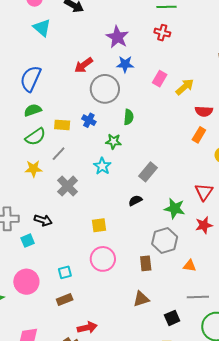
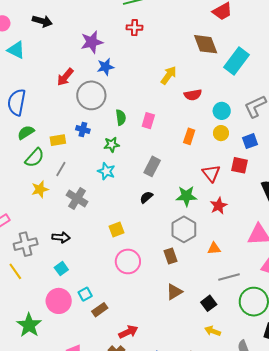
purple star: (117, 37) -> (92, 42), turned -30
pink rectangle: (160, 79) -> (148, 121), moved
orange rectangle: (199, 135) -> (189, 136), moved
cyan square: (28, 241) -> (61, 269), moved
cyan square: (65, 272) -> (85, 294), moved

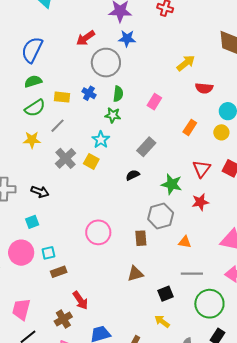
green semicircle: (121, 117) -> (118, 94), moved
yellow square: (117, 230) -> (91, 161), moved, turned 35
red arrow: (128, 332) -> (80, 300), turned 66

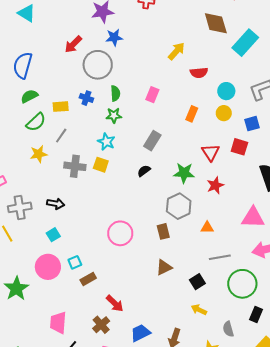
gray cross: (65, 158) -> (75, 166), turned -30

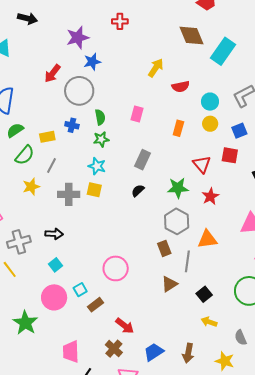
orange triangle: (207, 228) -> (207, 239), size x1.5
pink circle: (120, 233) -> (116, 268), moved
gray line: (220, 257) -> (187, 261), moved, turned -65

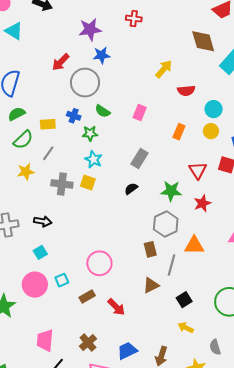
green semicircle: (100, 117) -> (103, 111), turned 126
green star: (101, 139) -> (90, 133), moved
brown rectangle: (95, 305) -> (87, 297), moved
red arrow: (125, 326) -> (116, 307), moved

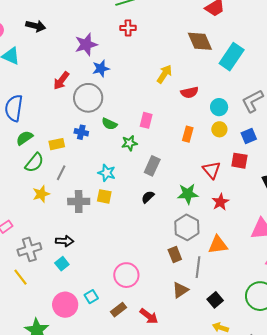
green star: (90, 133) -> (129, 143), moved
cyan square: (40, 252) -> (62, 264), moved

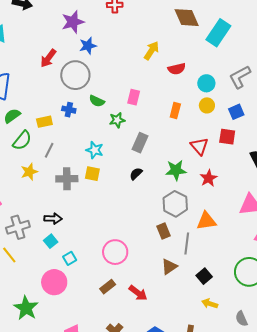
cyan square: (91, 297) -> (70, 258), moved

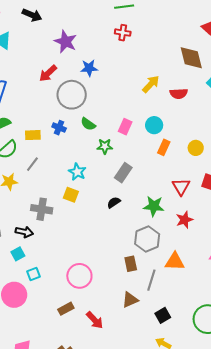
purple star: (73, 22) -> (66, 42), moved, turned 30
red semicircle: (177, 69) -> (179, 94), moved
cyan circle: (206, 83) -> (154, 125), moved
gray cross: (67, 179) -> (42, 209), moved

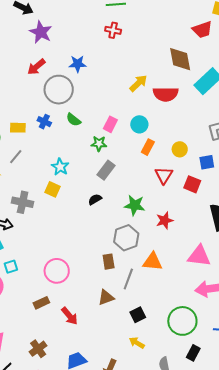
purple star: (66, 42) -> (41, 32), moved
red semicircle: (179, 94) -> (166, 94), size x1.4
green star: (105, 146) -> (99, 144), moved
red triangle: (181, 187) -> (164, 175), moved

